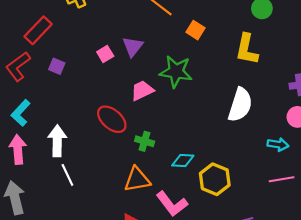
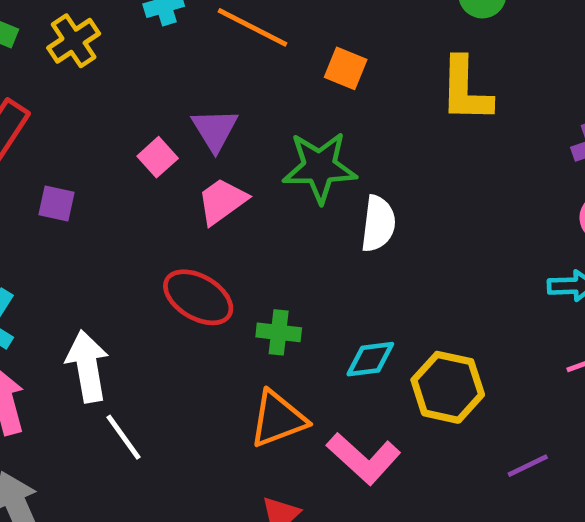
pink trapezoid: (142, 90) -> (222, 201), moved
white semicircle: (240, 105) -> (378, 224), moved, size x0.7

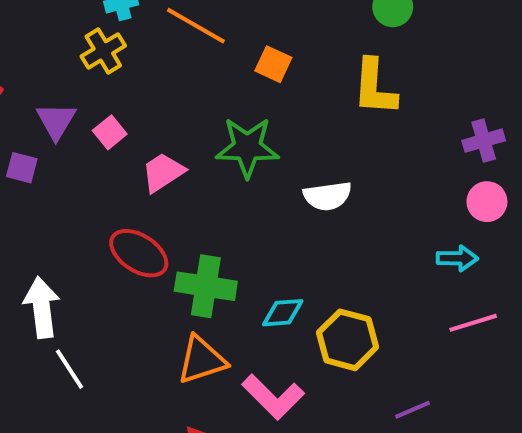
yellow cross: (74, 41) -> (103, 51), moved
purple triangle: (215, 130) -> (56, 121), moved
white semicircle: (378, 224) -> (327, 196), moved, turned 72
green cross: (279, 332) -> (206, 286), size x1.6

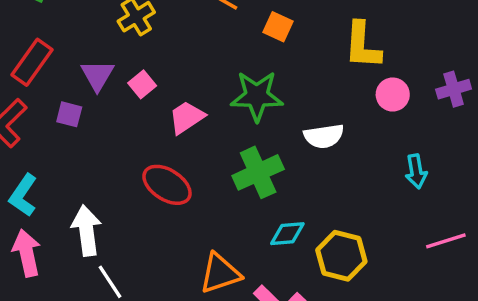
pink circle: (487, 202) -> (393, 95), moved
cyan arrow: (457, 258) -> (416, 171), moved, turned 80
green cross: (206, 286) -> (258, 172), moved, turned -33

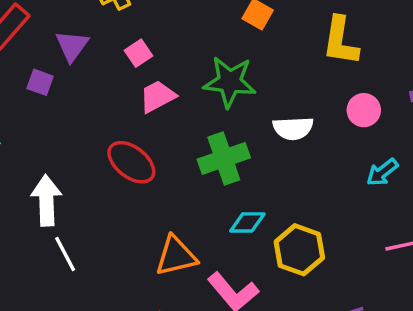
pink square: (142, 84) -> (138, 53), moved
pink circle: (393, 95) -> (364, 110), moved
cyan arrow: (416, 171) -> (382, 172), turned 56

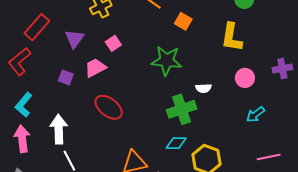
purple square: (40, 82) -> (66, 77), moved
pink trapezoid: (157, 96) -> (95, 68), moved
white semicircle: (293, 128) -> (203, 88), size x0.7
green cross: (224, 158) -> (182, 109), moved

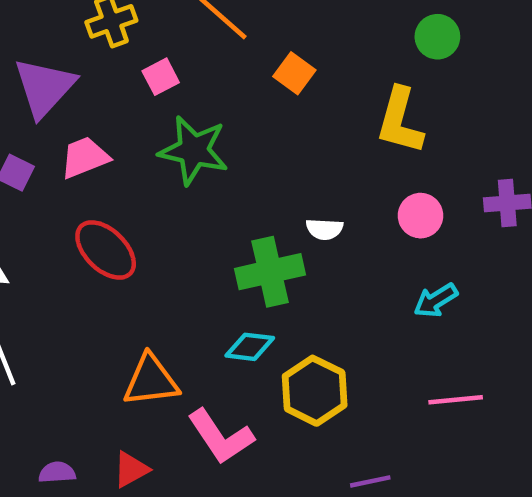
purple triangle: (74, 39) -> (44, 87), size x1.4
pink square: (113, 43) -> (161, 77), moved
green star: (167, 61) -> (194, 150), moved

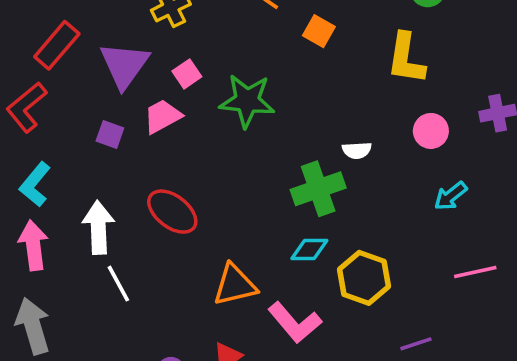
pink square: (161, 77) -> (187, 74), moved
red ellipse: (106, 250) -> (172, 212), moved

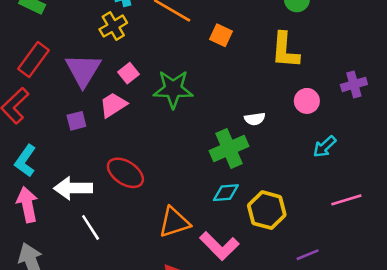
purple square: (110, 135) -> (76, 121), turned -30
white arrow: (98, 227) -> (73, 188), turned -84

